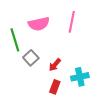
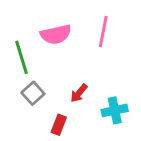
gray square: (31, 58) -> (33, 93), moved
red rectangle: (55, 87) -> (59, 125), moved

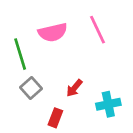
pink line: (103, 32) -> (97, 30), turned -36

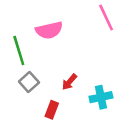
pink line: (97, 30) -> (106, 18), moved

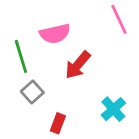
red arrow: (69, 82) -> (78, 65), moved, size x1.5
cyan cross: (101, 97) -> (113, 109), turned -30

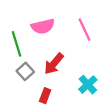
pink line: (119, 19) -> (85, 30), moved
red arrow: (78, 65) -> (54, 64), moved

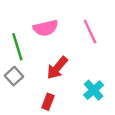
gray square: (25, 71) -> (14, 76), moved

